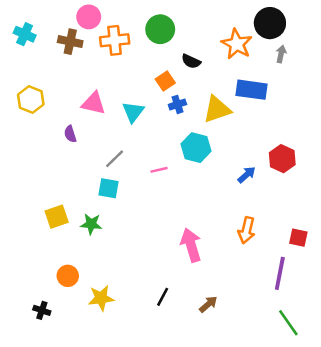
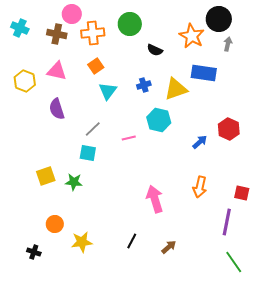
orange square: (165, 81) -> (96, 66), moved
pink triangle: (94, 103) -> (57, 71), moved
purple semicircle: (70, 134) -> (57, 109), size x1.5

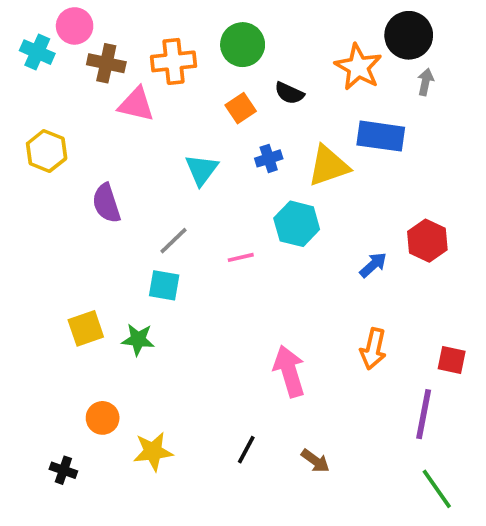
pink circle: (72, 14) -> (75, 26), moved
orange square: (96, 66) -> (241, 108), moved
pink triangle: (57, 71) -> (136, 104), moved
brown arrow: (169, 247) -> (315, 461), turned 77

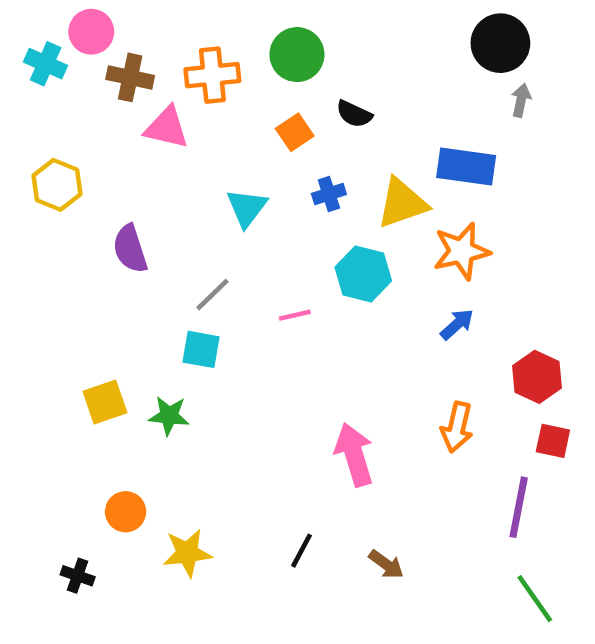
orange star: (358, 67) -> (462, 251), moved, turned 30
red hexagon: (427, 241) -> (537, 377), moved

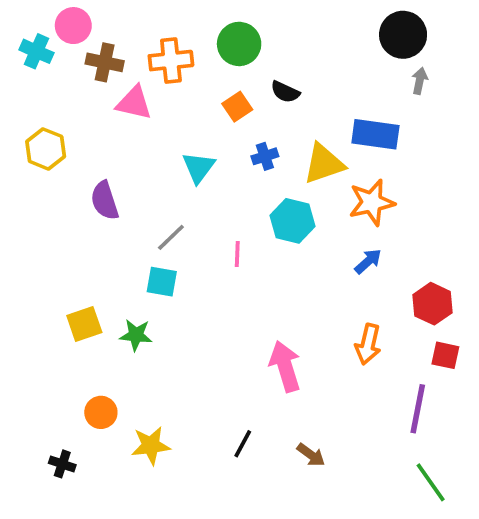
pink line: (295, 315) -> (237, 254), turned -75

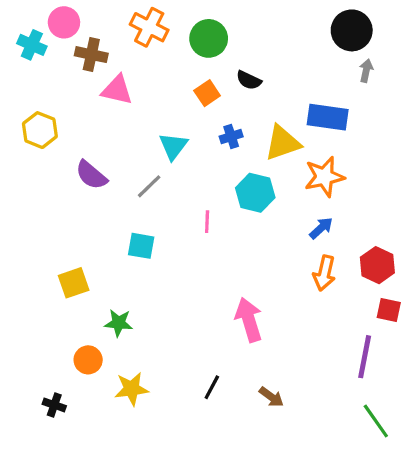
orange cross: (171, 61) -> (149, 27), moved, turned 33
purple semicircle: (105, 201) -> (91, 175), turned -32
gray line: (171, 237) -> (149, 186), moved
green star: (136, 335) -> (119, 323), moved
orange arrow: (368, 344) -> (324, 273), moved

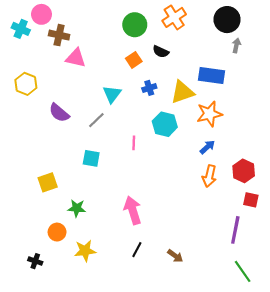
orange cross: (149, 27) -> (174, 17), moved, turned 30
pink arrow: (249, 320) -> (133, 210), moved

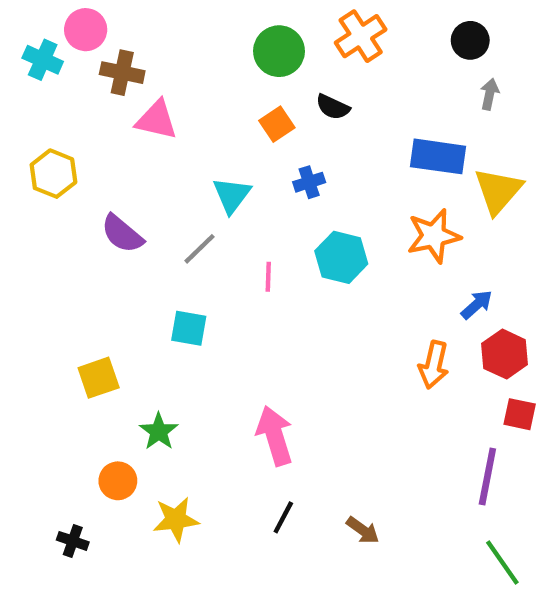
black circle: (227, 20) -> (470, 40), size x0.7
yellow triangle: (182, 92) -> (498, 191), moved, turned -30
pink line: (134, 143) -> (268, 277), moved
blue arrow: (207, 147) -> (477, 305), moved
green star: (77, 208) -> (159, 431), turned 30

